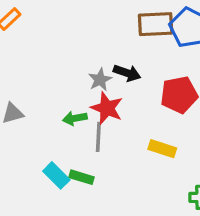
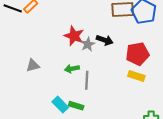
red star: (107, 108) -> (74, 36), moved
yellow rectangle: (162, 149) -> (136, 76), moved

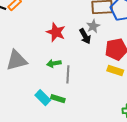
black arrow: (105, 40) -> (85, 36), turned 42
gray star: (88, 44) -> (93, 26), moved
gray triangle: (33, 65) -> (17, 60), size x1.6

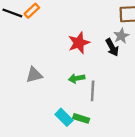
red star: (56, 32) -> (79, 43), turned 30
gray triangle: (17, 60) -> (34, 75), size x0.7

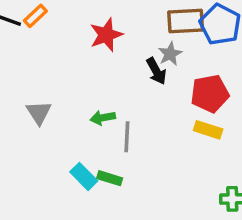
red star: (79, 43) -> (106, 35), moved
gray triangle: (34, 75) -> (39, 113), turned -48

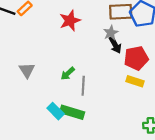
black arrow: (156, 71) -> (115, 45), moved
green arrow: (103, 118) -> (68, 74), turned -32
green rectangle: (110, 178) -> (72, 112), size x1.5

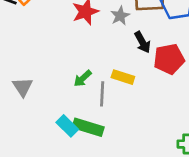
gray star: (111, 33) -> (120, 16), moved
gray triangle: (27, 70) -> (23, 87), moved
yellow rectangle: (135, 81) -> (123, 77), moved

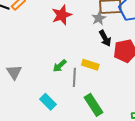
gray star: (120, 16) -> (99, 18), moved
green rectangle: (88, 127) -> (93, 105), moved, turned 40

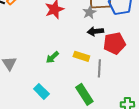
black arrow: (105, 38) -> (95, 31), turned 112
gray line: (74, 77) -> (99, 68), moved

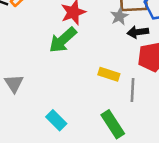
black arrow: (95, 31) -> (138, 32), moved
green arrow: (52, 57) -> (63, 40), moved, size x1.6

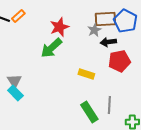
gray line: (133, 90) -> (109, 105), moved
cyan rectangle: (56, 120) -> (15, 93), moved

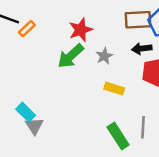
orange rectangle: (18, 16) -> (27, 29), moved
gray star: (94, 30) -> (104, 56), moved
gray triangle: (14, 81) -> (34, 126), moved

